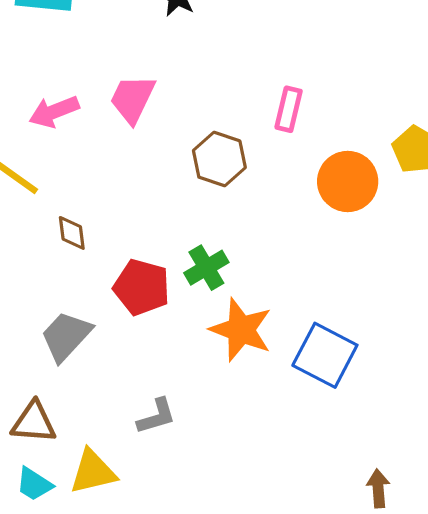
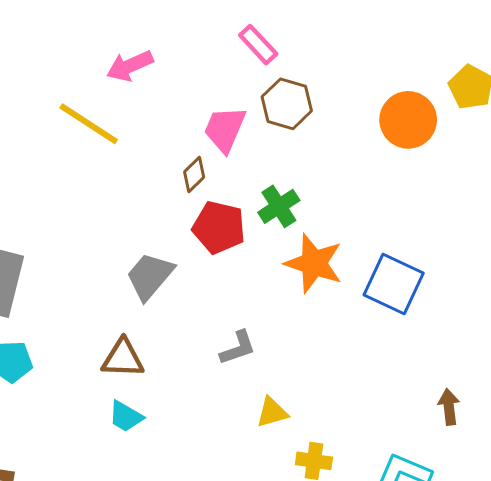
pink trapezoid: (132, 99) -> (225, 129), moved
pink rectangle: (289, 109) -> (258, 45), moved, turned -54
brown diamond: (72, 233) -> (194, 175), moved, turned 56
yellow triangle: (93, 472) -> (272, 412), moved, size x0.7

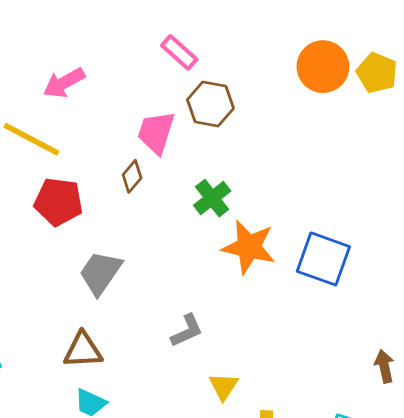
orange circle: (408, 120) -> (323, 67), moved
red pentagon: (219, 227) -> (58, 202), moved
yellow triangle: (272, 412) -> (224, 386), turned -36

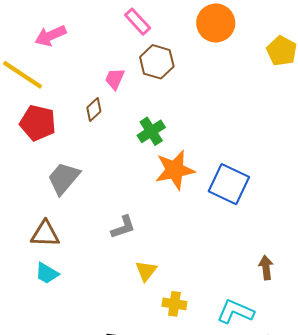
orange circle: (323, 67) -> (216, 23), moved
pink trapezoid: (156, 132) -> (115, 79), size x0.7
orange star: (249, 247) -> (175, 170), turned -30

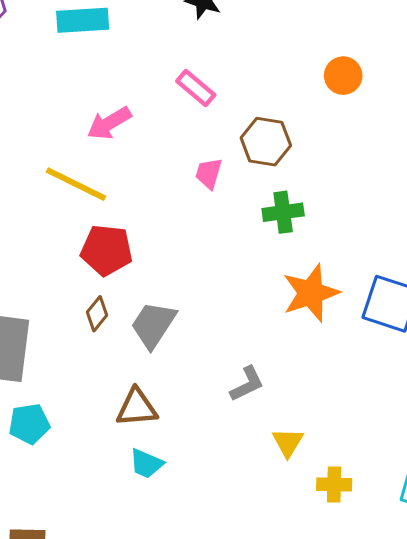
pink rectangle: (138, 22) -> (196, 88), moved
orange circle: (216, 23) -> (343, 76), size x0.7
brown diamond: (94, 109) -> (97, 314), moved
green cross: (151, 131) -> (283, 212), moved, turned 32

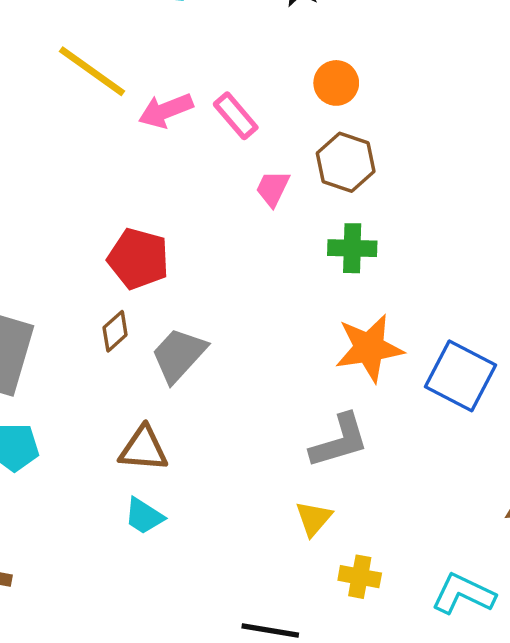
orange circle: (343, 76) -> (336, 83), moved
pink rectangle: (196, 88) -> (236, 116), moved
yellow line: (76, 184) -> (92, 71), moved
gray L-shape: (247, 384) -> (339, 441), moved, size x1.4

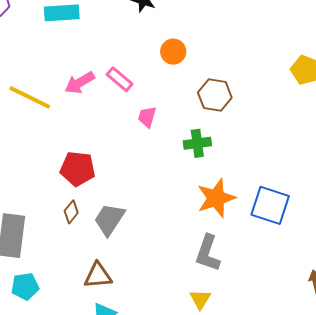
yellow line: (92, 71) -> (30, 97), moved
brown hexagon: (346, 162) -> (215, 95), moved
gray L-shape: (339, 441) -> (208, 253), turned 135

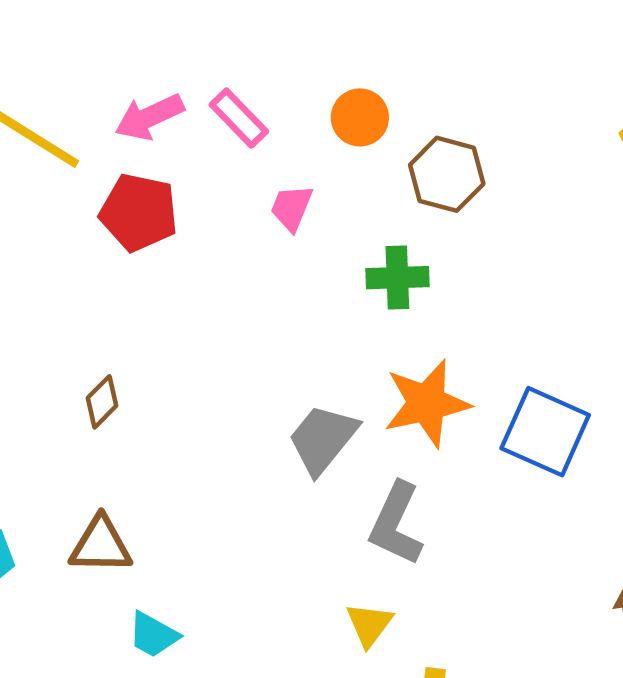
orange circle: (173, 52) -> (360, 117), moved
red pentagon: (78, 169) -> (139, 212), moved
gray trapezoid: (109, 219) -> (323, 439), moved
brown triangle: (98, 275) -> (101, 545), moved

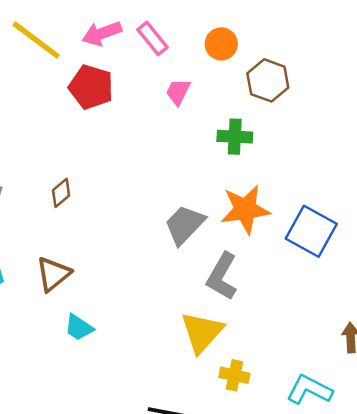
brown triangle: (101, 545) -> (53, 274), turned -45
yellow triangle: (369, 625) -> (202, 332), size x1.6

